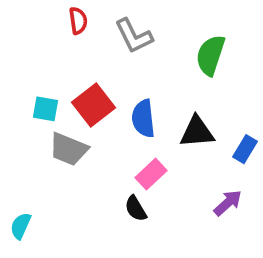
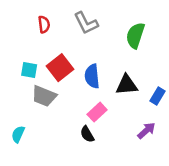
red semicircle: (78, 21) -> (44, 24), moved
cyan semicircle: (21, 226) -> (18, 134), moved

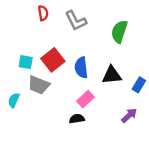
red semicircle: (44, 24) -> (43, 13), moved
cyan semicircle: (18, 134) -> (14, 100), moved
black semicircle: (87, 134) -> (77, 119), turned 112

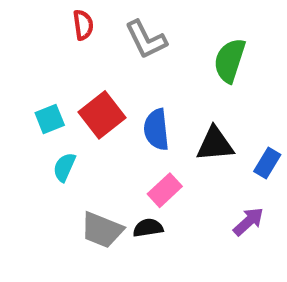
cyan square: (26, 62) -> (50, 119), turned -32
gray trapezoid: (39, 85) -> (102, 230), moved
cyan semicircle: (14, 100) -> (64, 167), moved

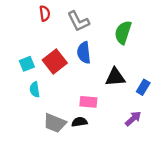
blue semicircle: (156, 129) -> (84, 53), moved
cyan semicircle: (64, 167) -> (35, 89), turned -32
pink rectangle: (165, 190) -> (88, 102), turned 48

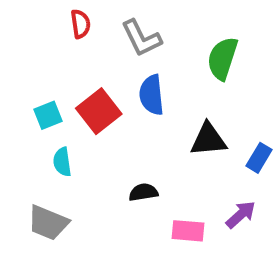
pink rectangle: (88, 102) -> (188, 231), moved
black semicircle: (79, 122) -> (143, 192), moved
gray trapezoid: (55, 123) -> (48, 223), moved

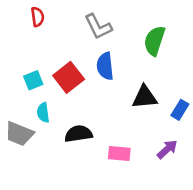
red semicircle: (80, 24) -> (38, 17), moved
black semicircle: (143, 192) -> (78, 134), moved, size x1.4
gray trapezoid: (48, 223) -> (19, 134), moved
pink rectangle: (188, 231) -> (119, 153), moved

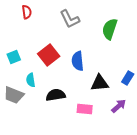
blue semicircle: (105, 66) -> (78, 61), moved
cyan square: (33, 80) -> (14, 57), moved
black triangle: (145, 97) -> (100, 83), moved

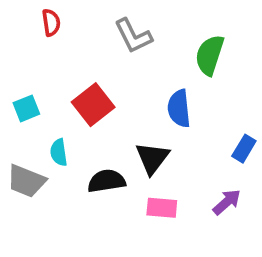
blue semicircle: (78, 61) -> (179, 108), moved
black triangle: (100, 83) -> (152, 158), moved, turned -48

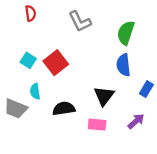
cyan square: (26, 108) -> (28, 60), moved, turned -35
blue semicircle: (179, 108) -> (123, 65), moved
black triangle: (152, 158) -> (104, 96), moved

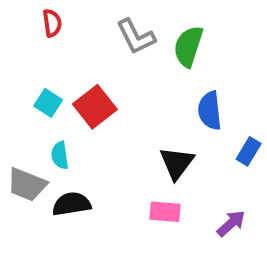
green semicircle: (126, 33) -> (188, 46), moved
black semicircle: (64, 109) -> (72, 204), moved
purple arrow: (136, 121) -> (231, 223), moved

